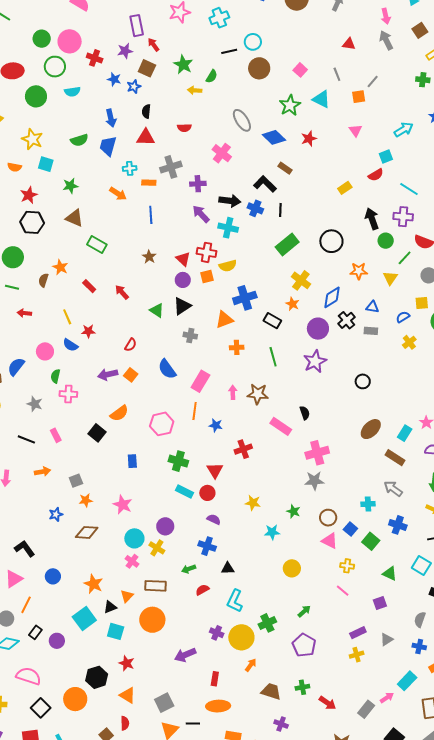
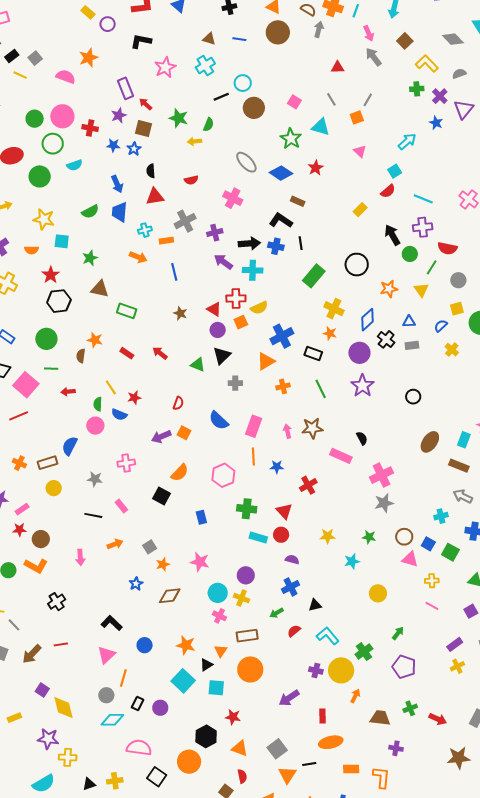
green semicircle: (55, 376) -> (98, 404), moved
blue cross: (207, 546) -> (291, 587), turned -36
cyan L-shape: (235, 601) -> (328, 636), turned 125

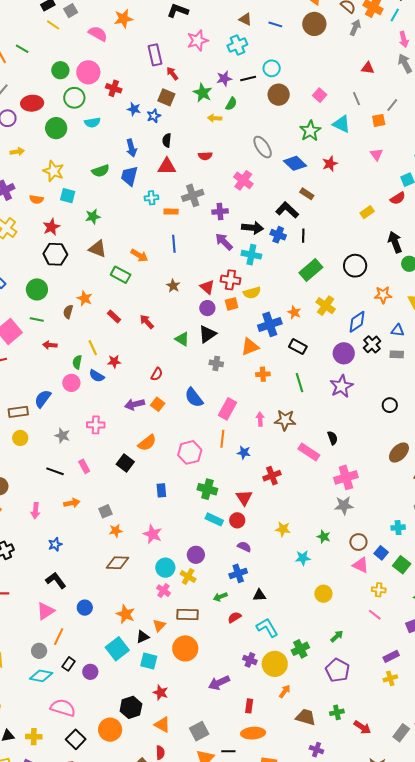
purple star: (119, 115) -> (224, 79), moved
orange arrow: (138, 257) -> (139, 255), moved
orange star: (330, 333) -> (294, 312), moved
blue star: (136, 584) -> (55, 544), moved

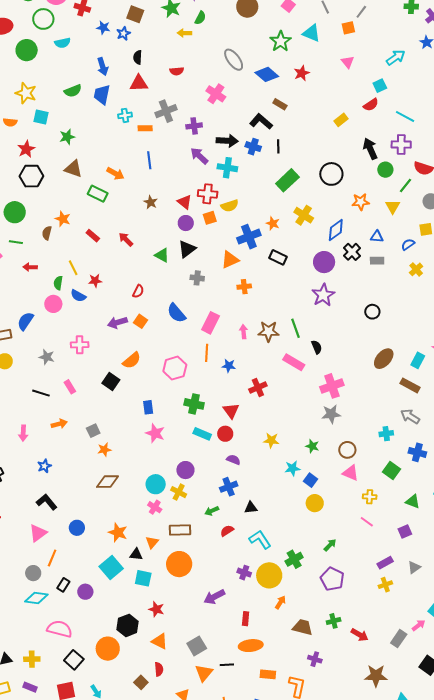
green line: (300, 383) -> (296, 328), moved
pink star: (153, 534) -> (155, 433), moved
blue square: (381, 553) -> (311, 480), moved
black triangle: (143, 637) -> (136, 554), turned 32

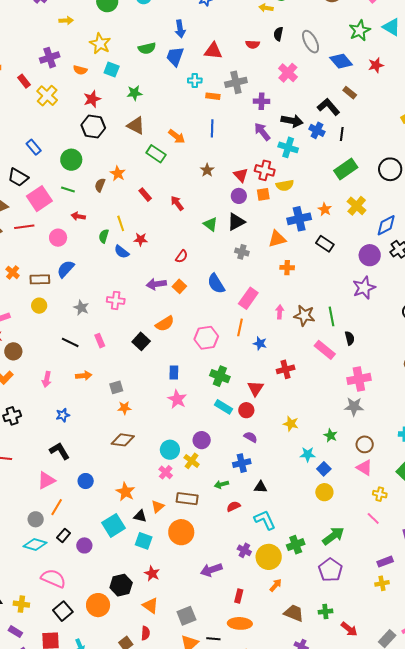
black semicircle: (138, 57) -> (278, 34), moved
pink circle: (53, 304) -> (58, 238), moved
green arrow: (330, 545) -> (333, 536), size x1.6

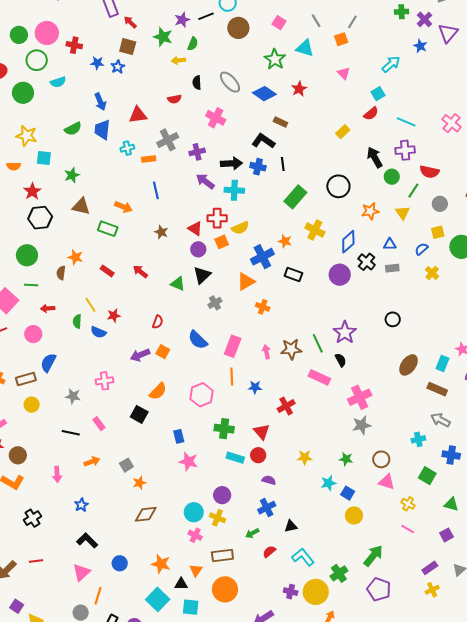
gray cross: (242, 252) -> (215, 303), turned -32
orange cross: (287, 268) -> (263, 307), turned 32
purple star: (364, 288) -> (345, 332), moved
yellow cross: (380, 494) -> (408, 504), turned 32

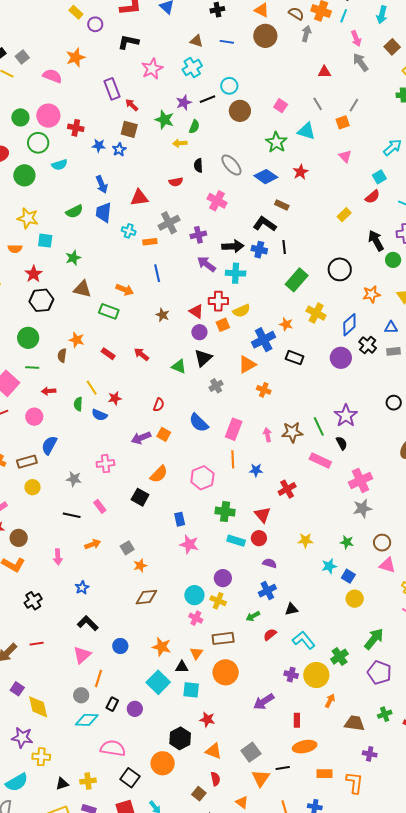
cyan cross: (127, 148) -> (129, 231), turned 32

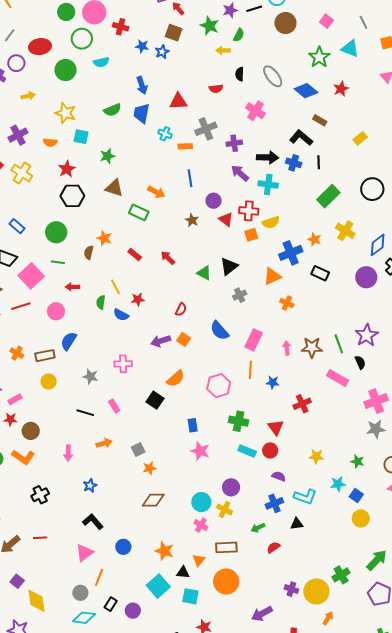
yellow rectangle: (344, 215) -> (360, 138), moved
purple circle: (199, 332) -> (214, 201), moved
cyan L-shape: (304, 640) -> (305, 497), moved, turned 145

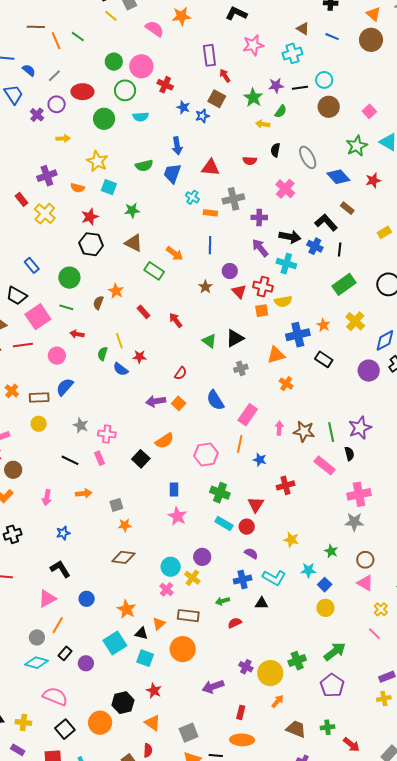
pink cross: (123, 364) -> (107, 434), moved

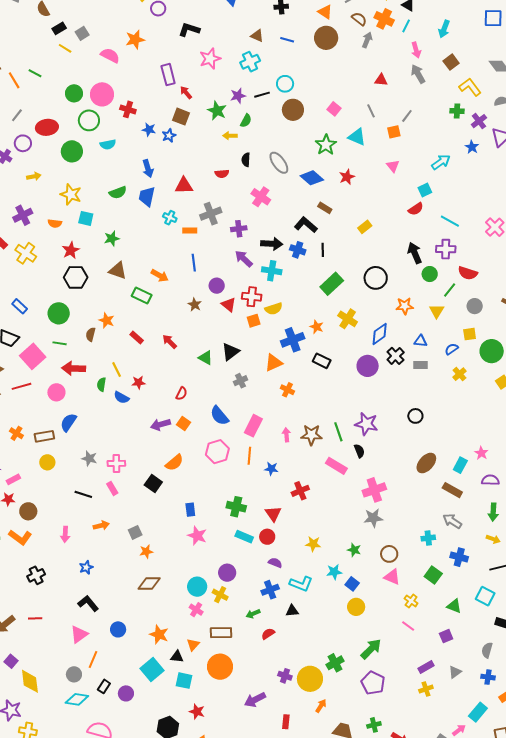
red arrow: (77, 334) -> (74, 368), size x1.6
purple star: (360, 428) -> (366, 424), turned -30
pink hexagon: (206, 454) -> (217, 452), moved

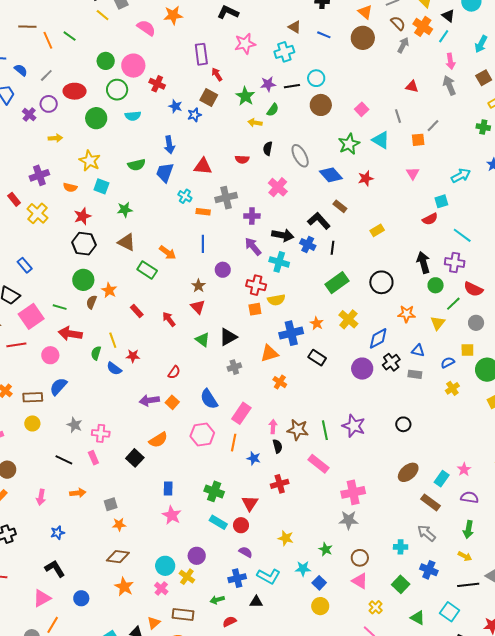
red triangle: (229, 305) -> (198, 307), moved
green circle: (59, 313) -> (83, 280), moved
black semicircle: (359, 451) -> (277, 446), moved
orange star: (159, 635) -> (124, 587), moved

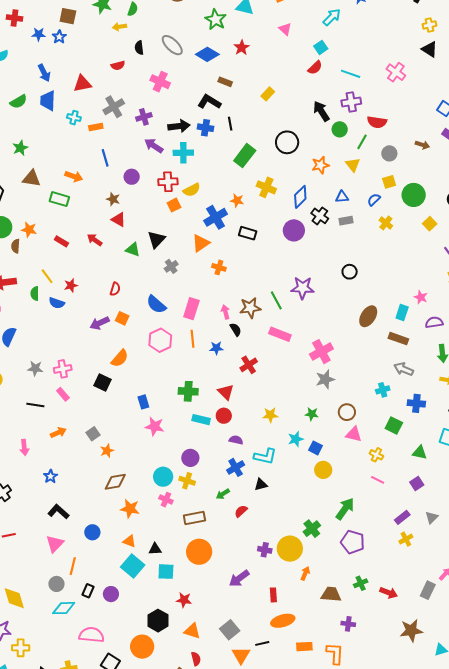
orange triangle: (154, 623) -> (129, 541), moved, turned -40

